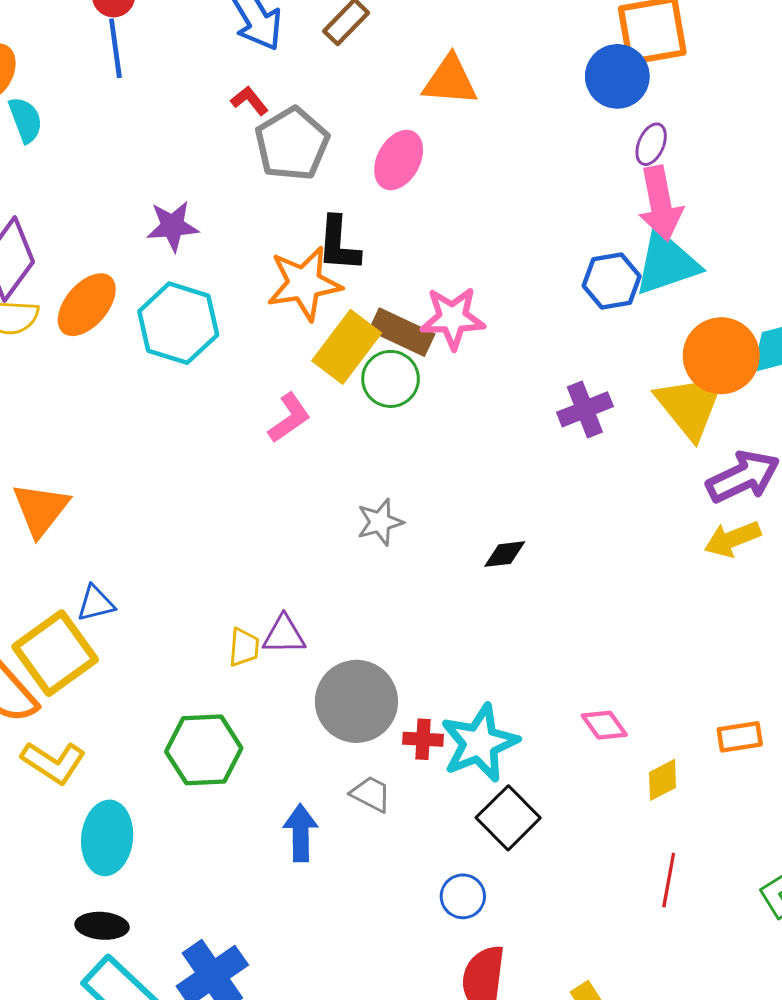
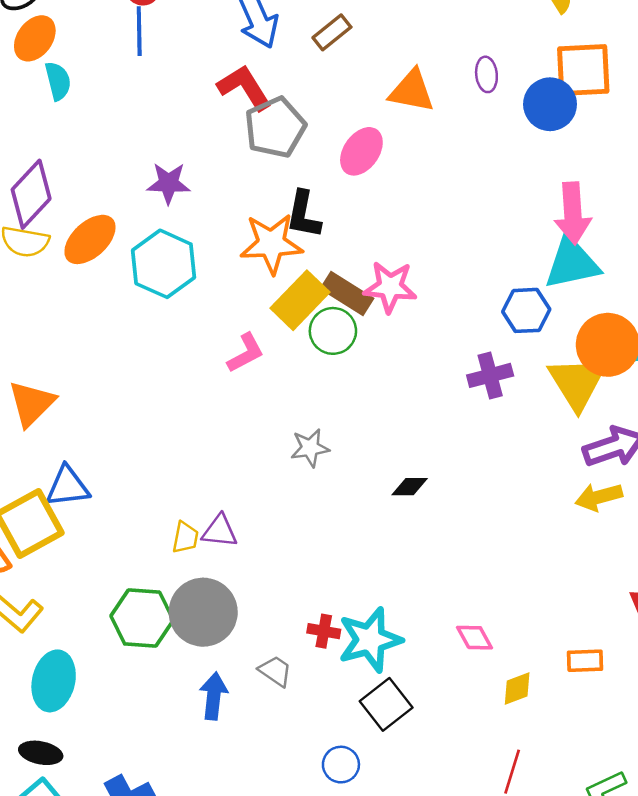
red L-shape: (249, 101) -> (244, 88), size x1.8
purple ellipse: (651, 144) -> (486, 74), moved, turned -36
blue hexagon: (612, 281) -> (526, 310), moved
blue triangle: (96, 603) -> (68, 486), size x1.4
gray circle: (356, 701) -> (203, 612), moved

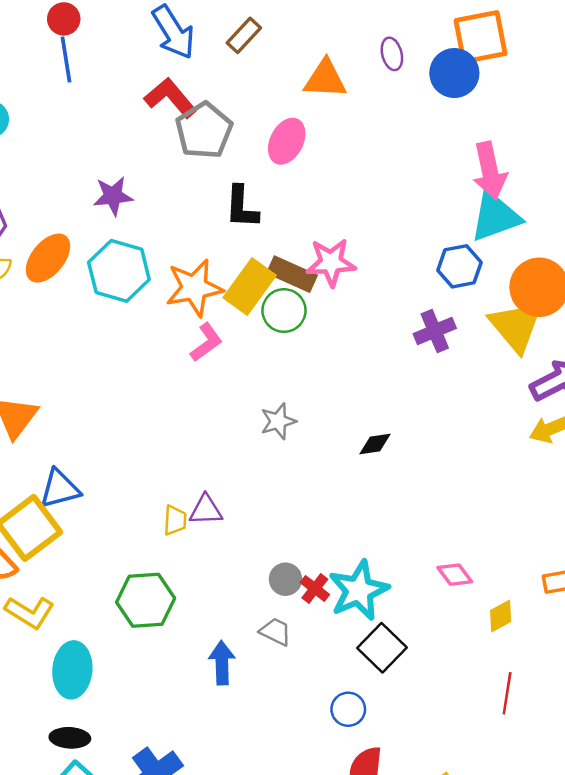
orange star: (271, 244) -> (194, 288), moved
gray circle: (203, 612) -> (286, 579), moved, size x0.5
red cross: (324, 631) -> (315, 588), turned 36

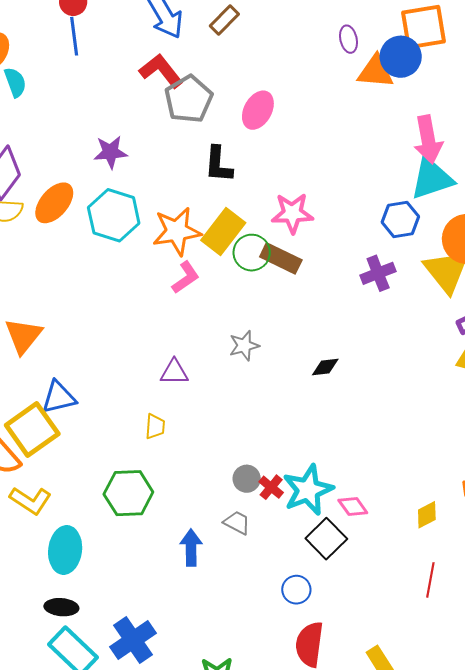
orange triangle: (325, 79) -> (376, 72), moved
brown rectangle: (292, 274) -> (281, 258), moved
purple triangle: (206, 510) -> (174, 372), moved
pink diamond: (455, 575) -> (353, 506), moved

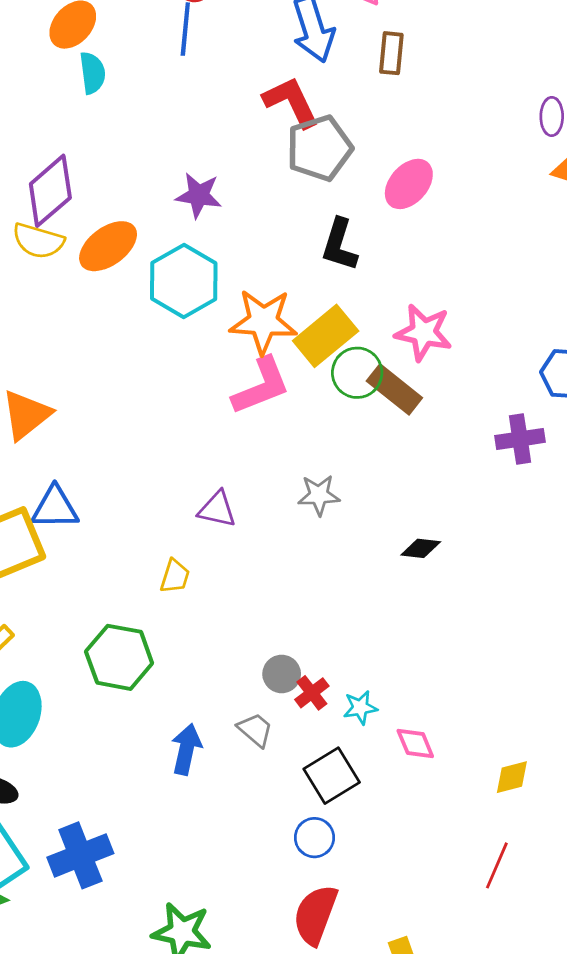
brown rectangle: (224, 20) -> (391, 53), turned -52
pink L-shape: (186, 277) -> (261, 386), size x1.4
cyan star: (308, 490) -> (360, 708), size x0.5
black square: (326, 539) -> (332, 776), moved

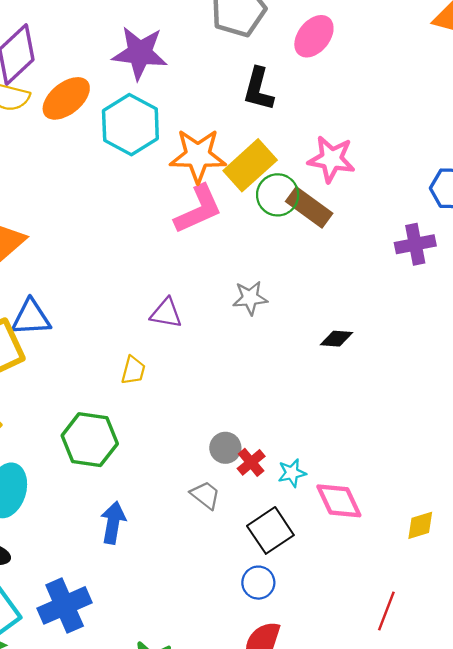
purple star: (199, 195) -> (140, 53), size x1.4
pink diamond: (415, 743) -> (339, 501), size x1.4
blue arrow: (186, 749) -> (113, 523), moved
red line: (497, 865) -> (386, 611), moved

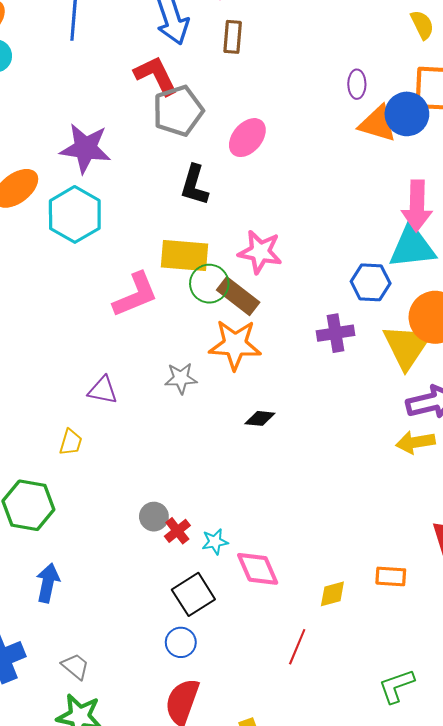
orange star: (198, 156) -> (235, 345), moved
yellow rectangle: (250, 165) -> (185, 255), turned 45
gray trapezoid: (205, 495) -> (75, 666), moved
red line: (386, 611) -> (297, 647), moved

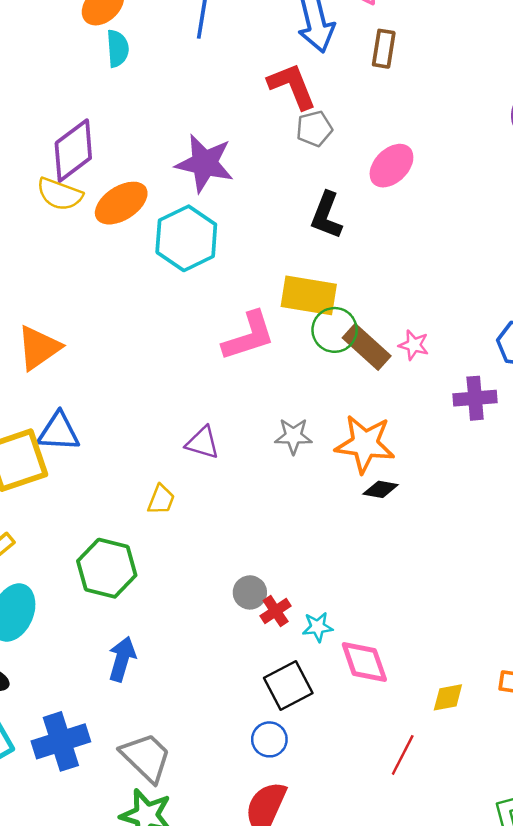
gray pentagon: (178, 111) -> (314, 129), size x0.6
pink star: (260, 252) -> (414, 345), moved, size x0.6
orange star: (235, 345) -> (365, 444), moved
gray trapezoid: (75, 666) -> (146, 757), size x1.6

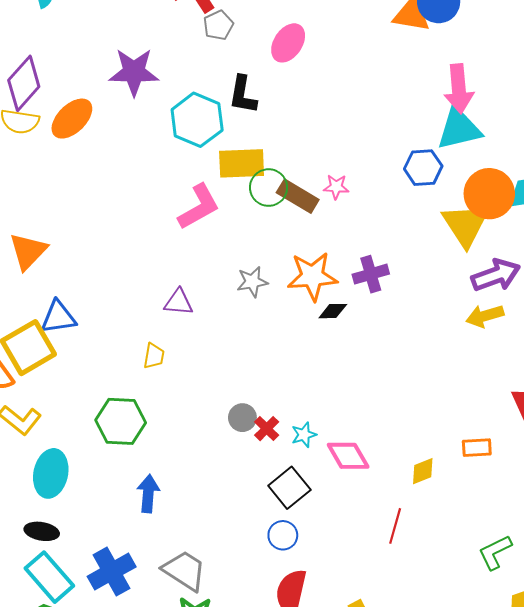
cyan hexagon: (186, 238) -> (197, 120), moved
purple cross: (475, 398) -> (371, 274), moved

